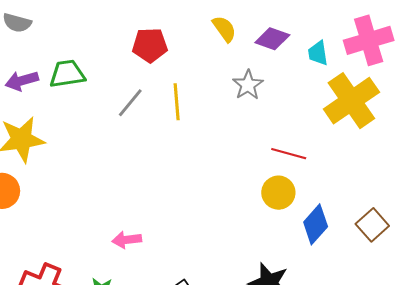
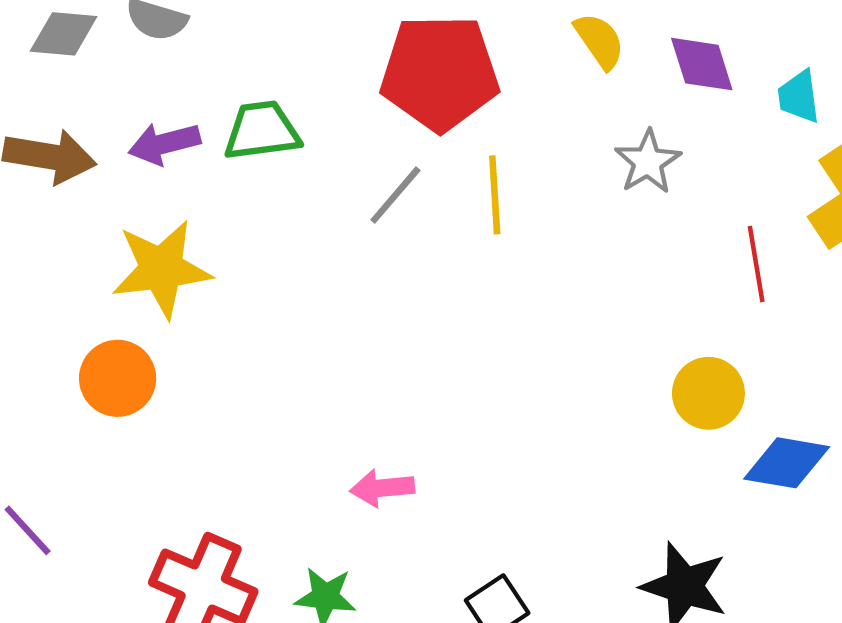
purple diamond: (272, 39) -> (702, 64), turned 52
red pentagon: (150, 45) -> (440, 73), size x1.6
red line: (289, 154) -> (756, 264), moved, turned 64
blue diamond: (316, 224) -> (787, 463), turned 57

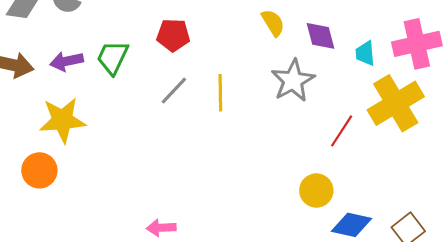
red pentagon: (440, 73) -> (173, 35), moved, size x0.6
green trapezoid: (262, 131) -> (113, 57), turned -60
gray star: (648, 162) -> (293, 81), size x1.4
red line: (756, 264) -> (342, 131), turned 40

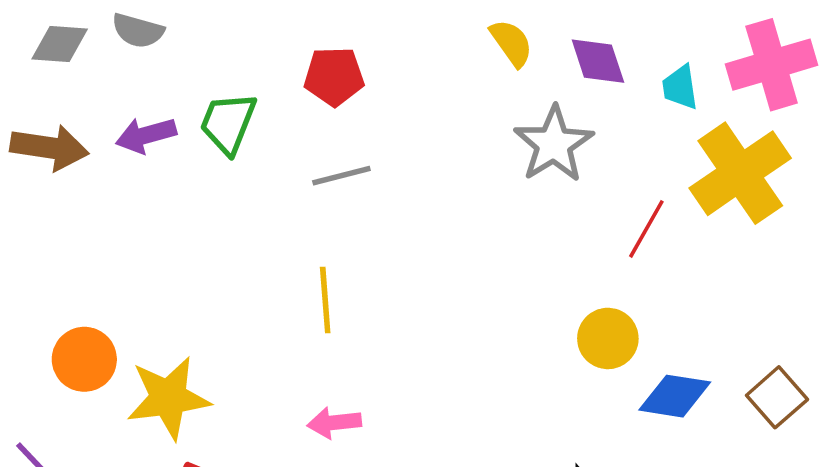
gray line: (174, 91) -> (341, 176), turned 36
yellow line: (220, 93) -> (325, 300), moved
yellow star: (62, 120) -> (168, 398), moved
orange circle: (39, 170) -> (84, 359), moved

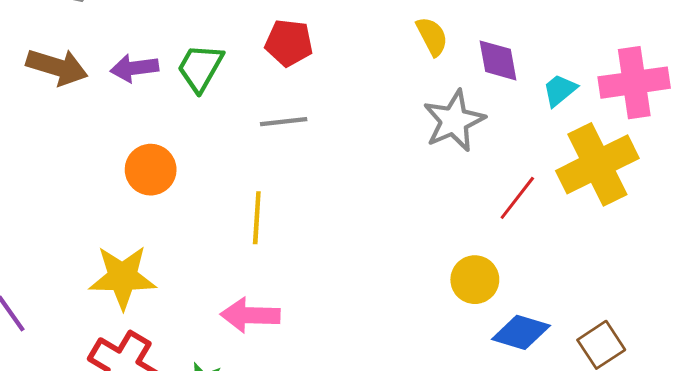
cyan trapezoid: (680, 87) -> (560, 90), turned 51
orange circle: (84, 359) -> (151, 170), moved
pink arrow: (334, 423) -> (250, 315), size x1.4

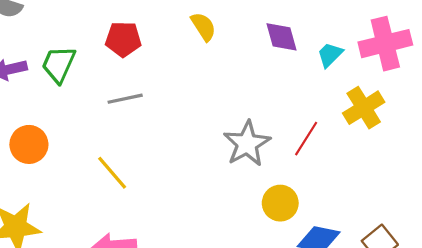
yellow semicircle: (432, 36) -> (203, 27), moved
gray star: (454, 121) -> (247, 144), moved
yellow cross: (597, 164) -> (364, 108), size x0.7
yellow line: (257, 218) -> (112, 173), turned -39

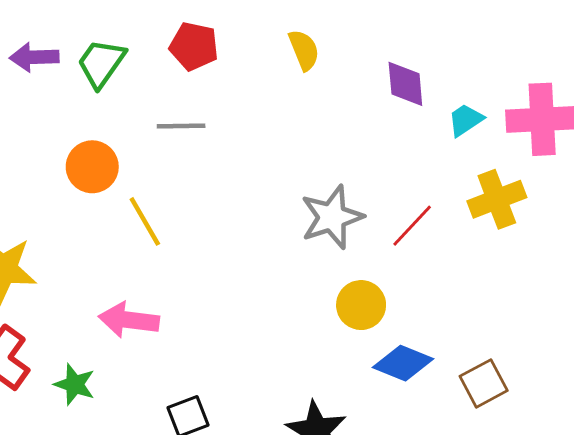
orange circle: (29, 144) -> (92, 167), moved

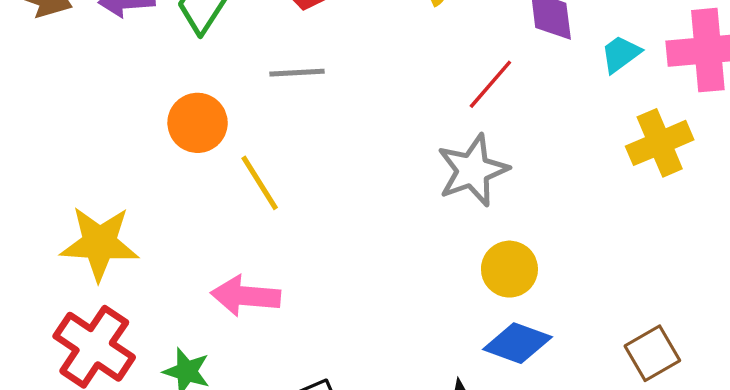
red line: (412, 226) -> (490, 84), moved
blue diamond: (403, 363) -> (517, 343), moved

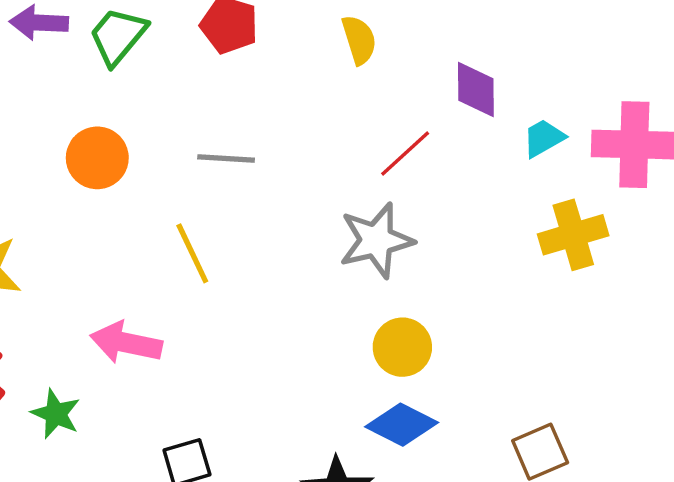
gray line: (297, 73) -> (226, 158), moved
yellow line: (260, 183) -> (192, 253), moved

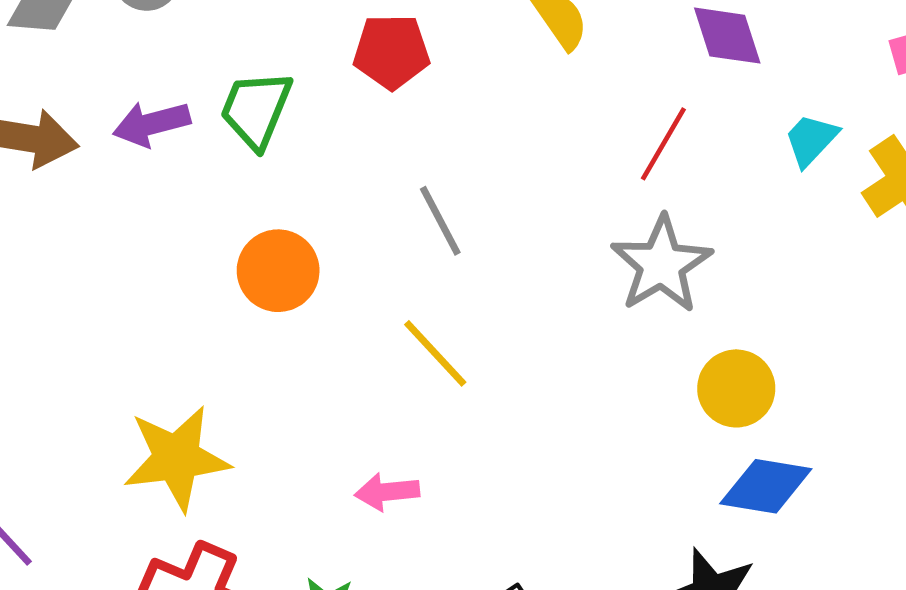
cyan trapezoid: (544, 138) -> (811, 140), moved
gray line: (226, 158) -> (440, 221), turned 76
pink arrow: (126, 343) -> (387, 492), size x0.7

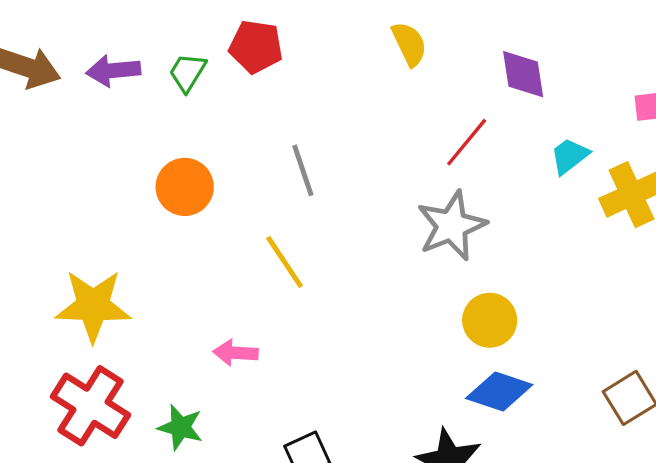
red pentagon: (392, 52) -> (256, 47), moved
green trapezoid: (256, 109) -> (187, 72), size x0.7

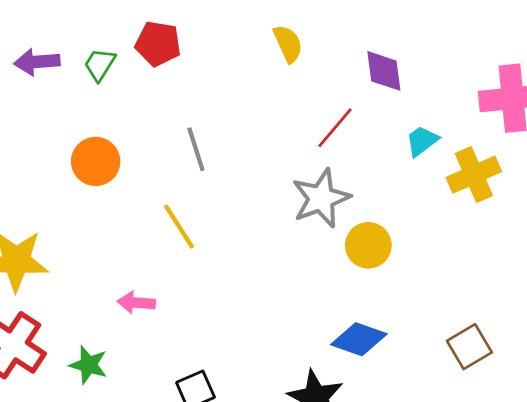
yellow circle: (490, 320) -> (368, 245), moved

